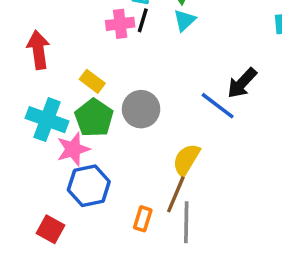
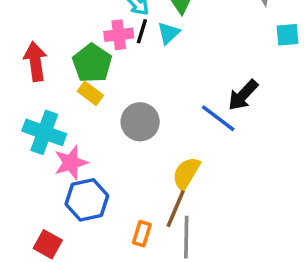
cyan triangle: (185, 20) -> (168, 33), moved
green pentagon: (94, 118) -> (92, 63), moved

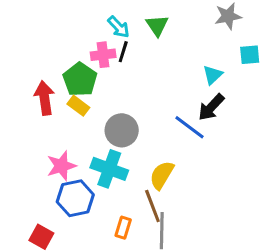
cyan triangle: (168, 33) -> (213, 75), moved
red arrow: (35, 61) -> (44, 98), moved
cyan cross: (44, 132) -> (109, 169), moved
brown line: (176, 209) -> (152, 206), turned -44

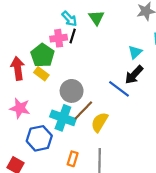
pink star: (61, 166) -> (20, 108), moved, turned 30
brown line: (152, 206) -> (83, 110), moved, turned 65

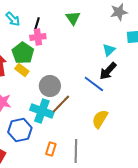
cyan arrow: (69, 19) -> (13, 19), moved
black line: (73, 36) -> (37, 24), moved
yellow semicircle: (100, 122) -> (100, 119), moved

